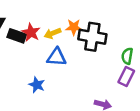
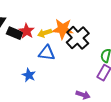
orange star: (74, 27) -> (63, 29), size x1.5
black cross: (92, 37) -> (78, 38), turned 35

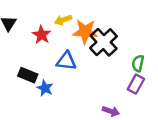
black rectangle: (15, 33) -> (28, 75), moved
yellow arrow: (45, 33) -> (63, 20), moved

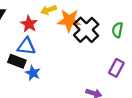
blue triangle: (66, 61) -> (26, 46), moved
green semicircle: (138, 63) -> (117, 30), moved

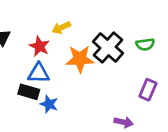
orange star: (69, 20) -> (80, 59), moved
green semicircle: (117, 30) -> (145, 44), turned -104

